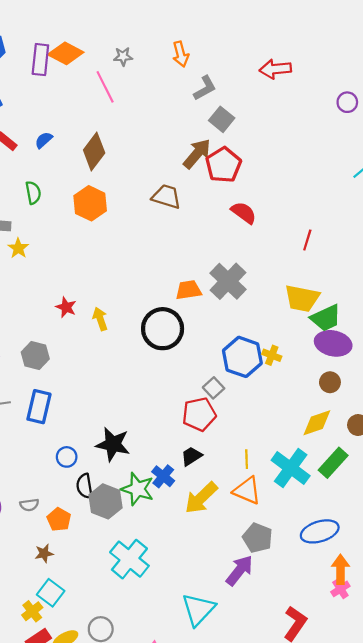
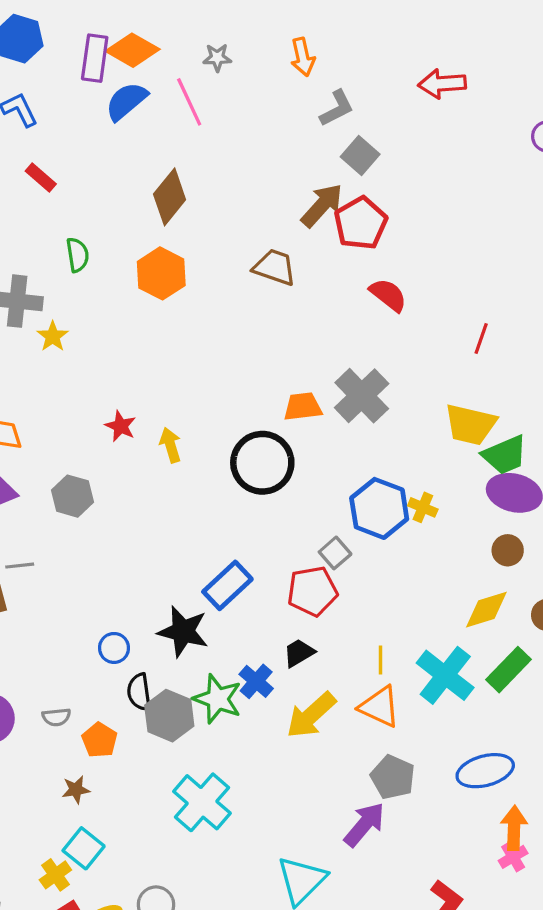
blue semicircle: (44, 140) -> (126, 101), moved, size x1.6
blue rectangle: (39, 407) -> (227, 585), moved, turned 32

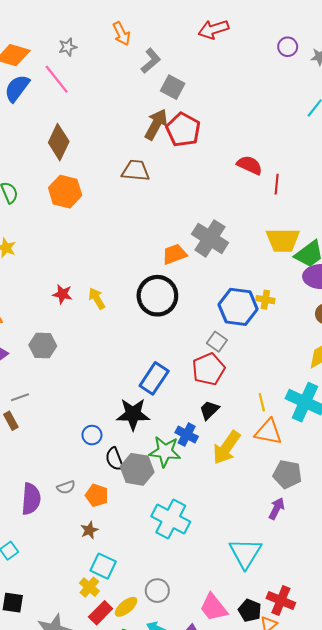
red semicircle: (388, 295) -> (250, 165), moved
purple arrow: (364, 825) -> (277, 508), size x0.7

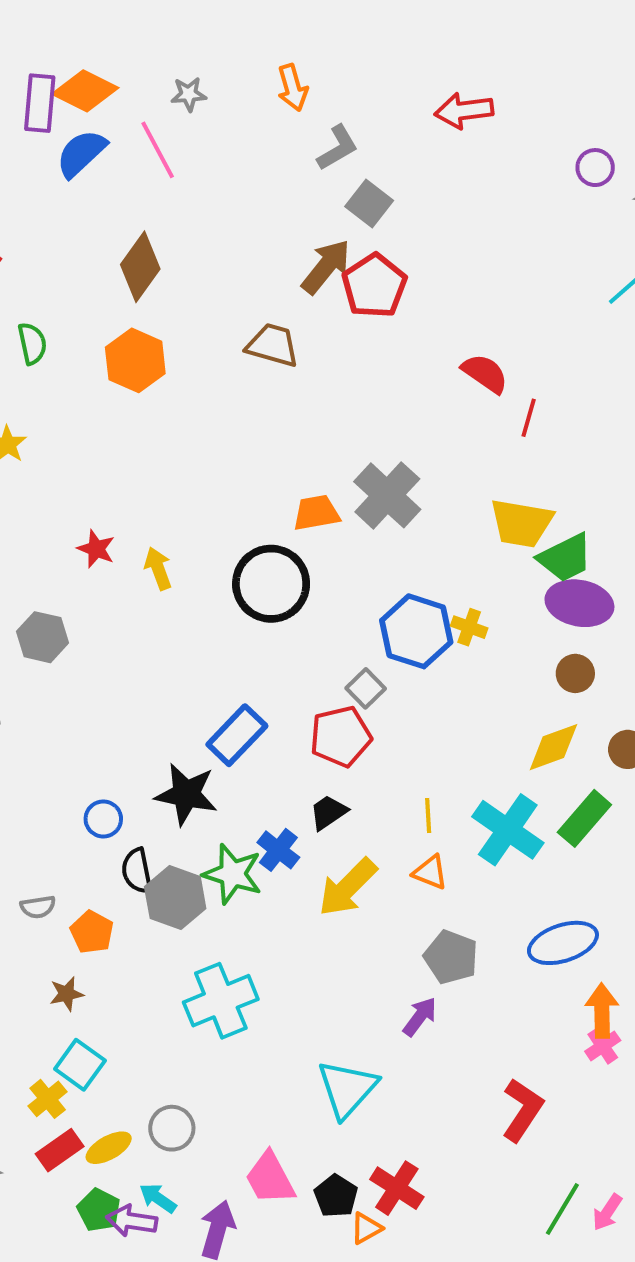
orange triangle: (268, 432) -> (430, 872), size x0.7
cyan cross: (171, 519) -> (221, 1001), turned 30

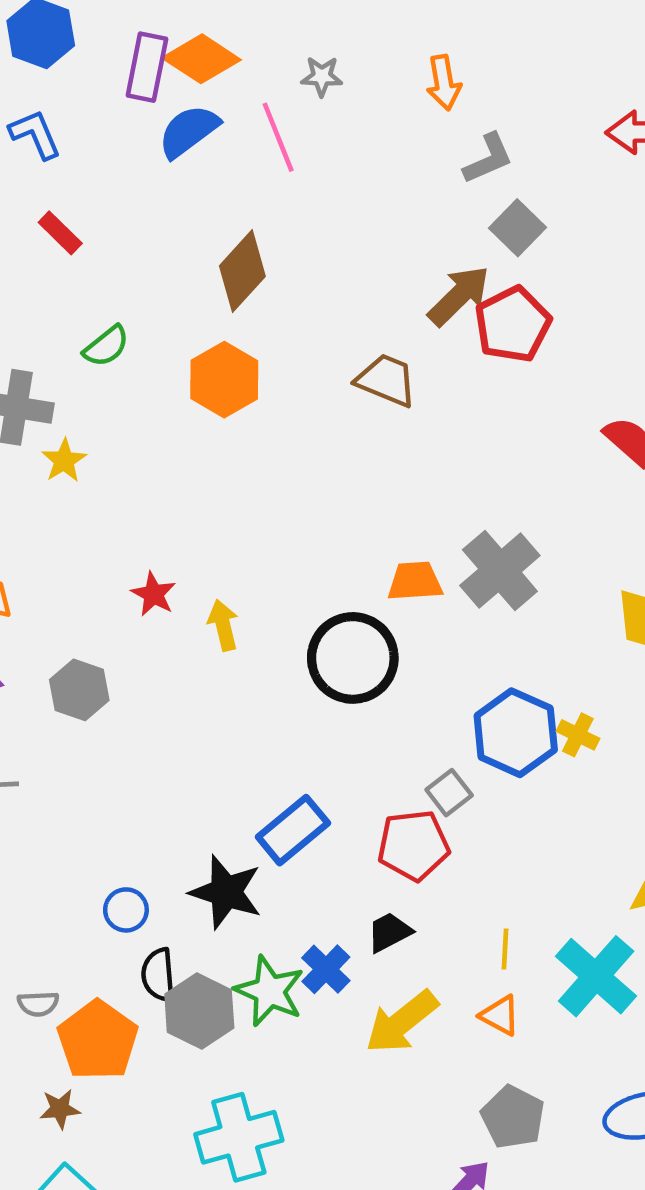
green semicircle: (32, 343) -> (106, 346), turned 57
orange pentagon: (92, 932) -> (98, 1040), size x1.6

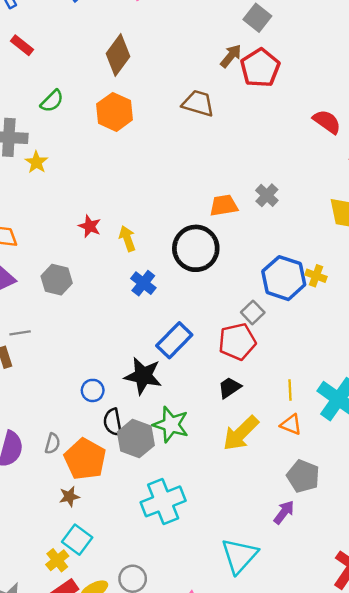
brown arrow: (459, 296) -> (231, 56), size x0.7
gray cross: (500, 571) -> (267, 195), size x0.6
blue cross: (326, 969) -> (143, 283), moved
gray semicircle: (38, 1004) -> (52, 444), turned -66

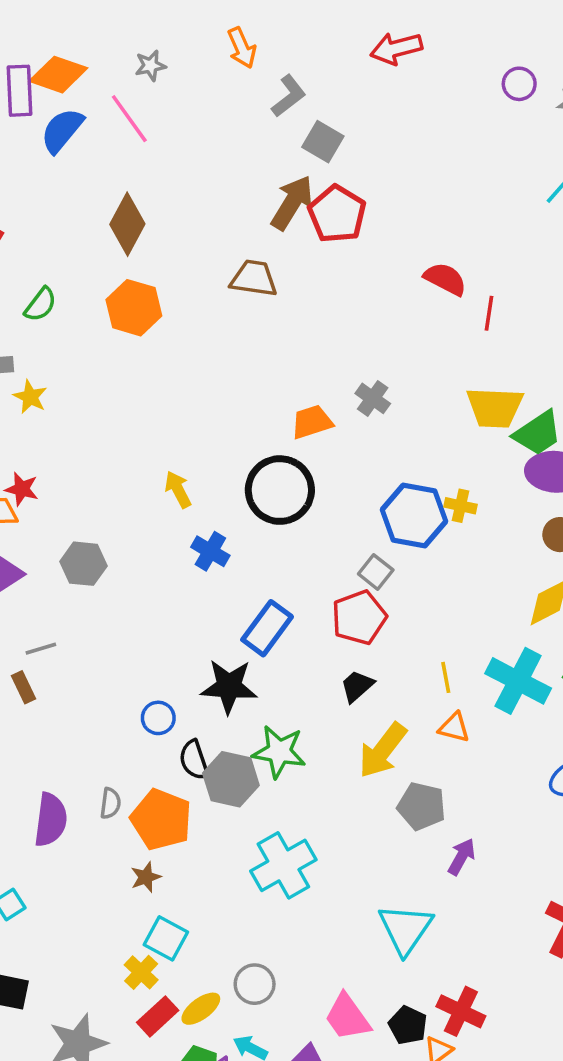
brown arrow: (231, 56) -> (292, 203), size x1.5
red star: (90, 226) -> (22, 489), moved
gray pentagon: (303, 476) -> (421, 806), moved

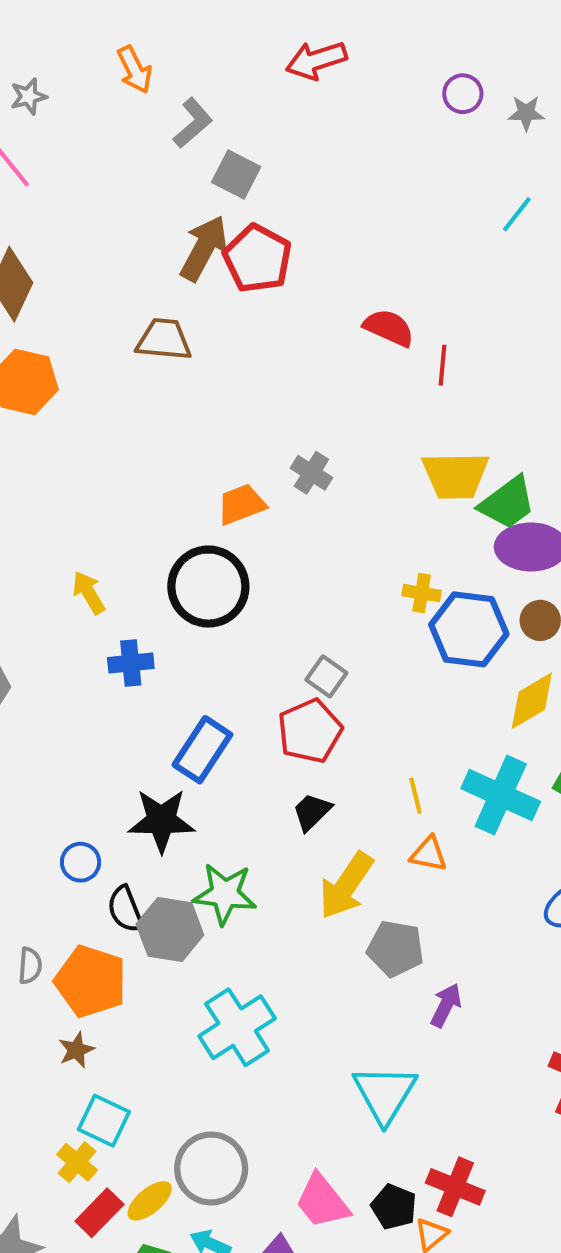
blue hexagon: (414, 516) -> (469, 629), moved
blue cross: (210, 551) -> (131, 663), turned -33
gray circle: (255, 984) -> (211, 1168), size x1.5

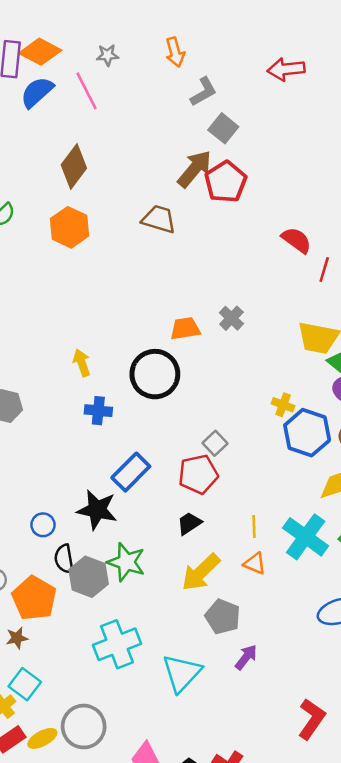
cyan triangle: (385, 1094) -> (182, 673), moved

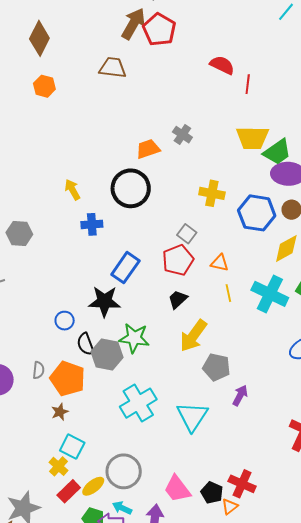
orange hexagon: (69, 227) -> (44, 86), size x0.7
yellow cross: (283, 405) -> (212, 193), moved, size x1.4
orange triangle: (255, 564) -> (220, 263), moved

